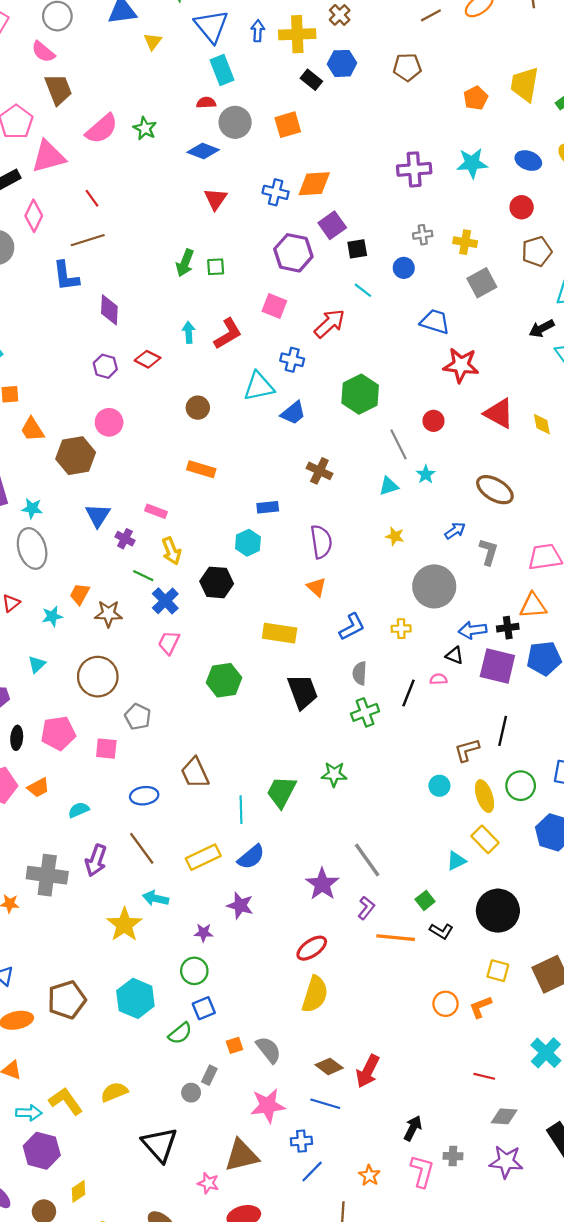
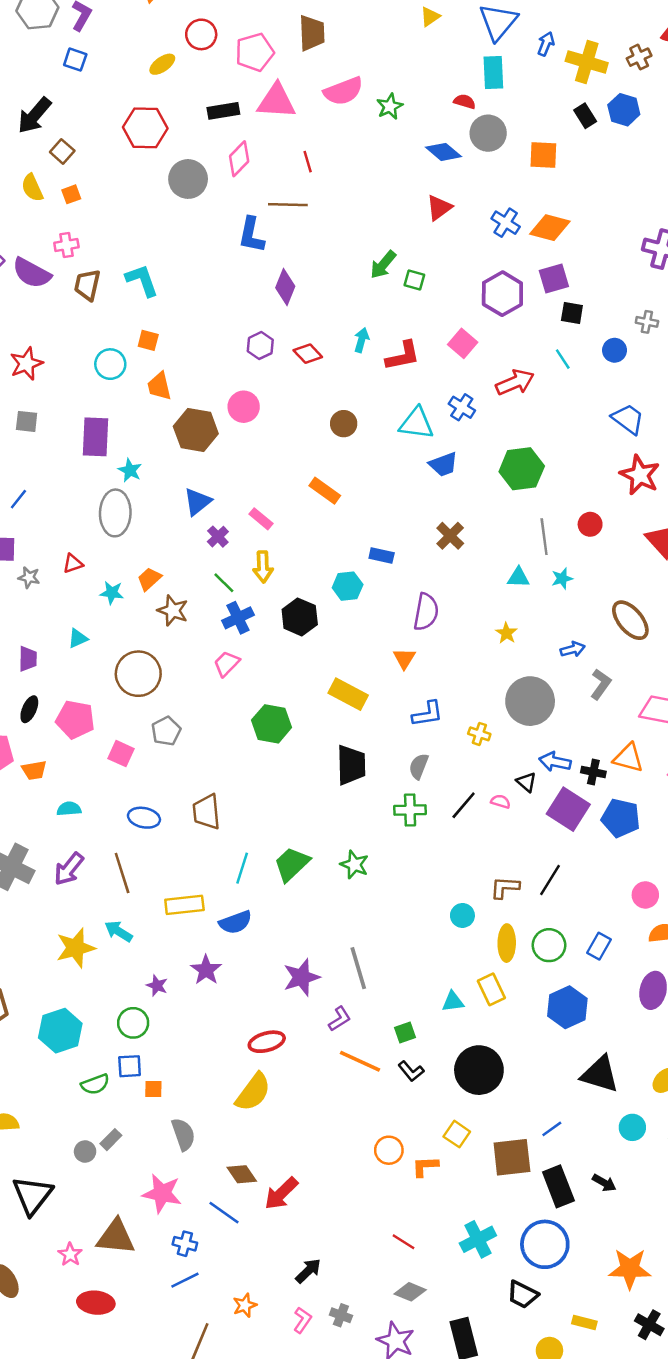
orange square: (234, 1045) -> (153, 1089), moved
pink L-shape: (422, 1171) -> (302, 1320), size x0.7

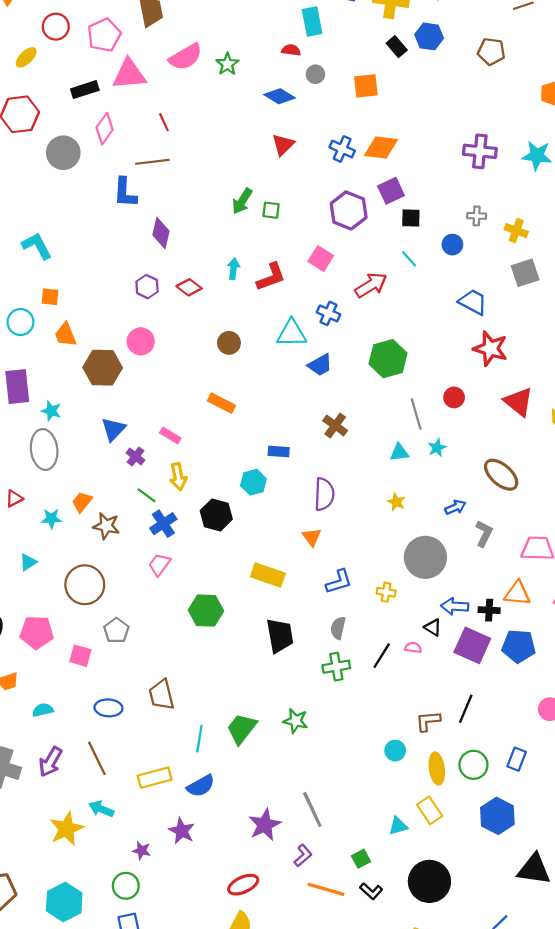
gray circle: (488, 133) -> (315, 74), size x0.6

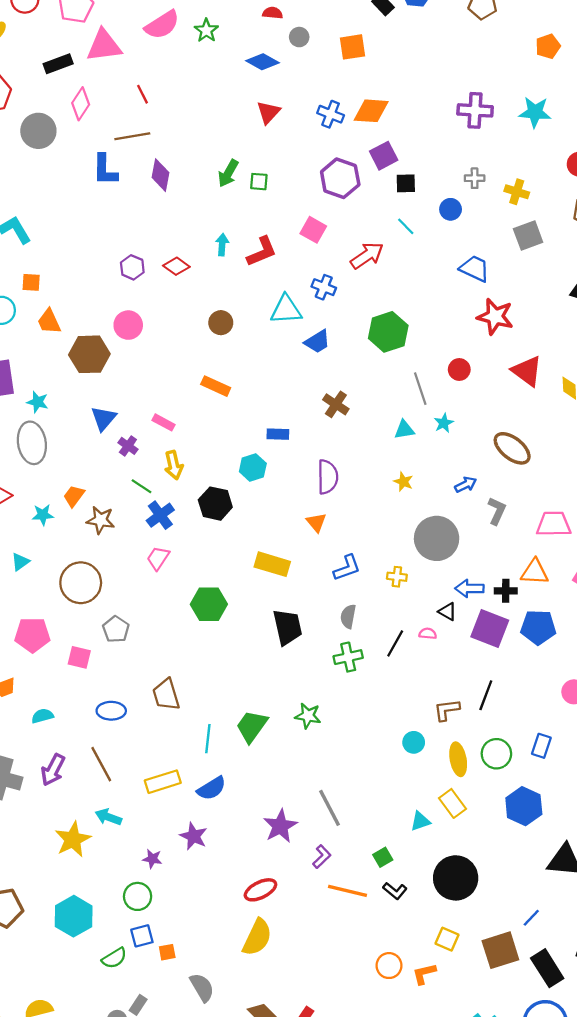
purple diamond: (161, 233) -> (160, 175), moved

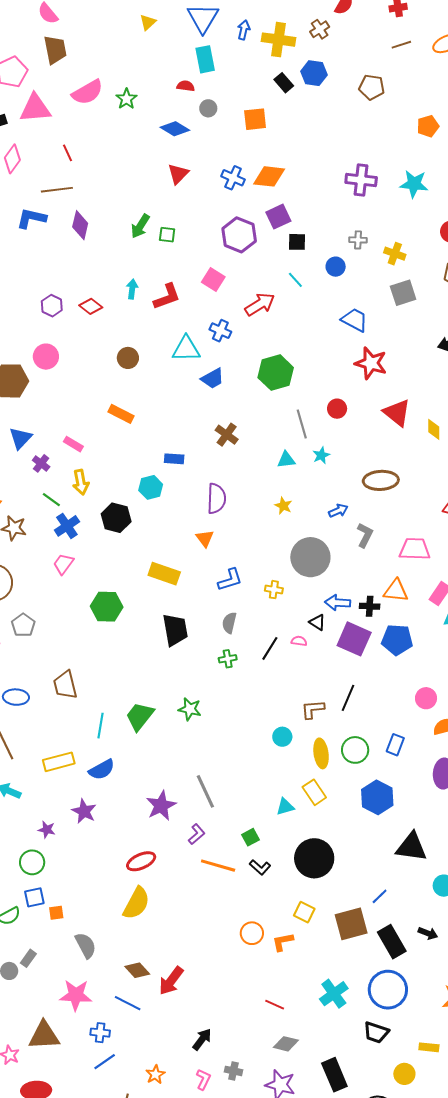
blue L-shape: (105, 170) -> (31, 218), turned 100
brown ellipse: (512, 448) -> (381, 480), turned -44
green cross: (348, 657) -> (228, 659), size x0.7

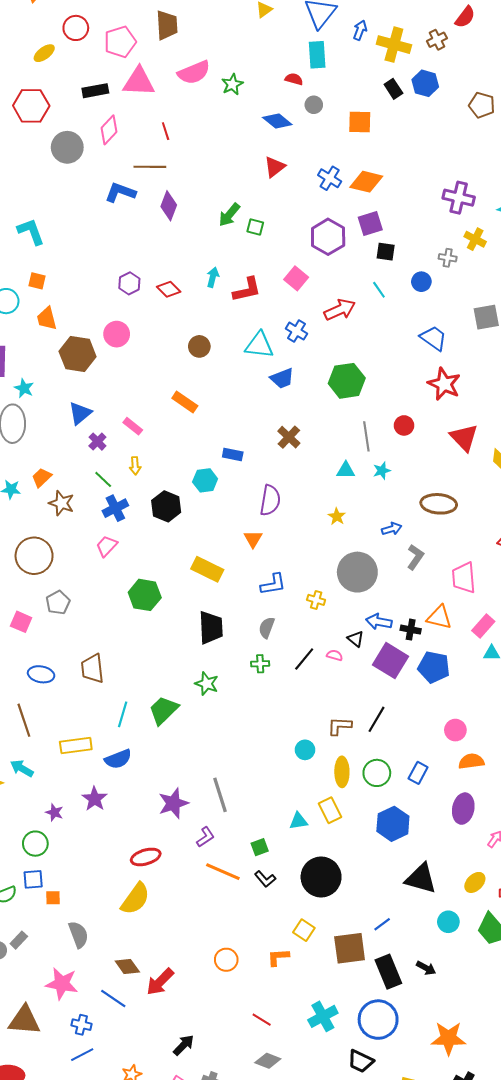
yellow cross: (395, 254) -> (475, 239), moved
yellow arrow: (81, 482) -> (135, 466), size x0.7
pink trapezoid: (415, 549) -> (464, 578), turned -104
green star: (190, 709) -> (207, 684), moved
orange circle: (252, 933) -> (226, 960), moved

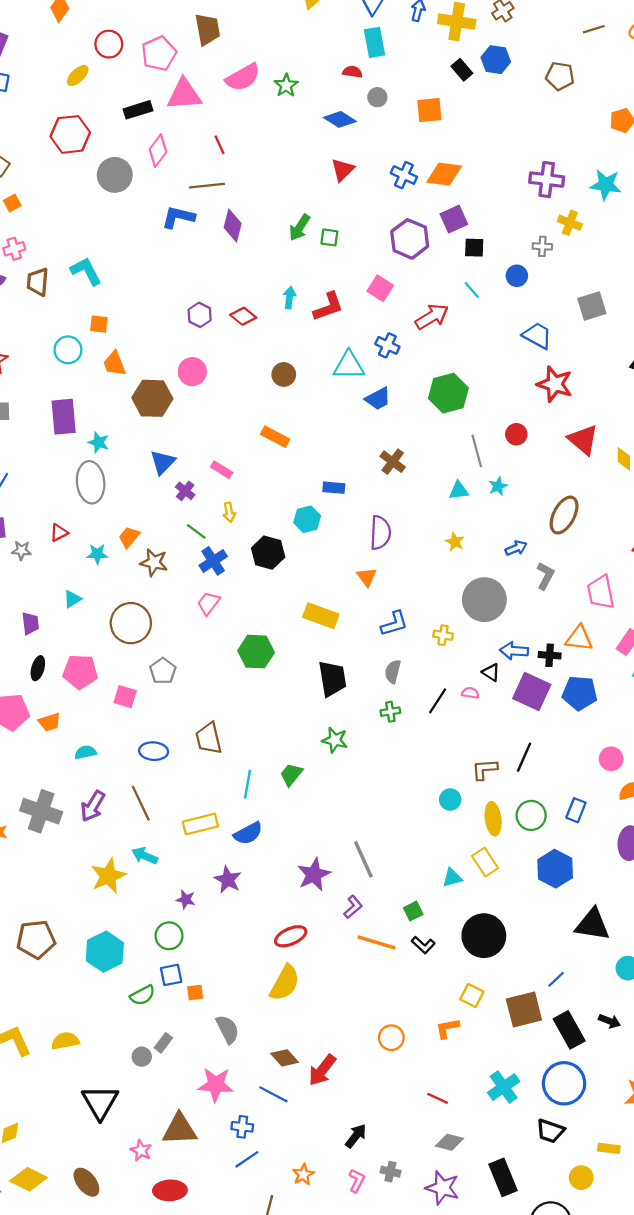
brown ellipse: (439, 504) -> (564, 515), turned -60
green trapezoid: (164, 710) -> (291, 774), size x0.7

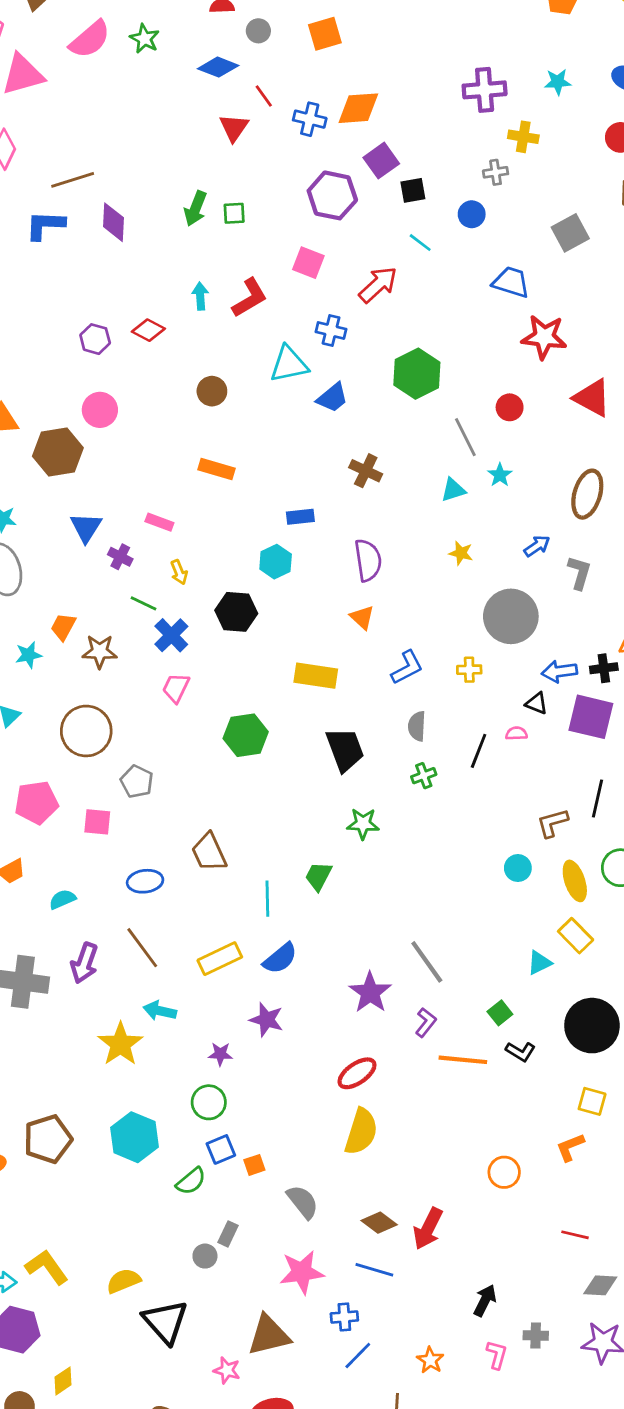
red line: (220, 145) -> (264, 96), moved
cyan star: (606, 185) -> (558, 82), size x0.7
yellow semicircle: (65, 1041) -> (123, 1281), moved

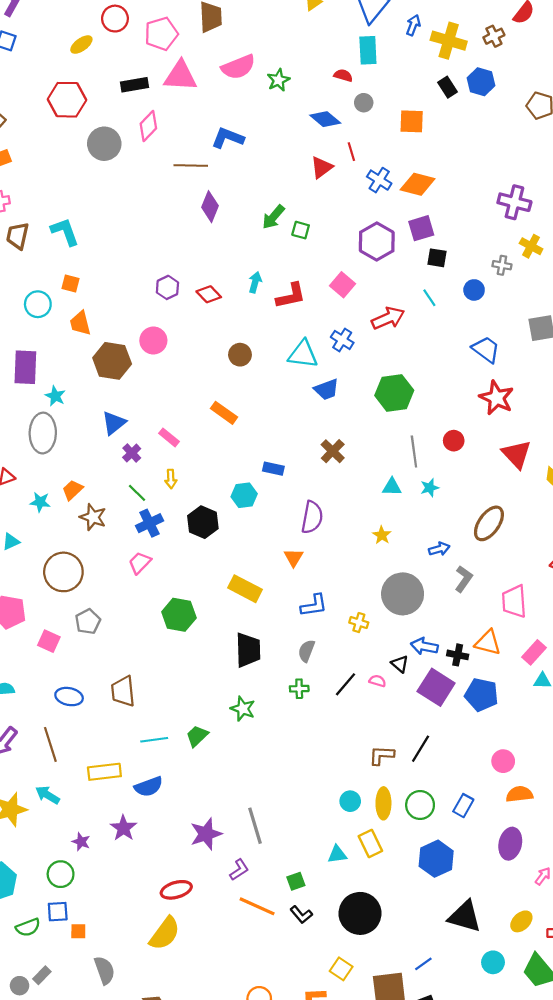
blue L-shape: (45, 225) -> (228, 138), moved
cyan circle: (518, 868) -> (350, 801), moved
cyan line: (267, 899) -> (154, 740), turned 65

